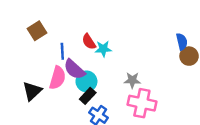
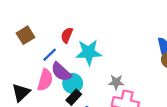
red semicircle: (89, 42) -> (67, 35), moved, turned 56
cyan star: (103, 49) -> (89, 52), size x1.6
blue line: (62, 51) -> (50, 55), turned 49

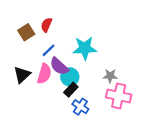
red semicircle: (67, 35) -> (46, 25), moved
black triangle: (21, 93) -> (22, 75), moved

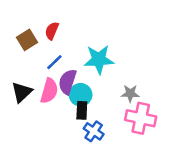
purple semicircle: (59, 66) -> (67, 82), turned 66
black rectangle: (71, 90) -> (82, 110), turned -40

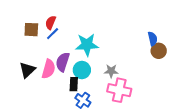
brown square: (27, 40) -> (31, 30), turned 35
blue line: (54, 62) -> (53, 34), moved
cyan circle: (81, 95) -> (82, 70), moved

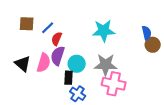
red semicircle: (51, 23) -> (57, 39), moved
cyan star: (87, 45) -> (104, 31), moved
black triangle: (27, 70) -> (23, 64), turned -36
gray star: (111, 71) -> (106, 65), size x1.6

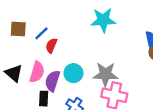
cyan star: (104, 31) -> (103, 20), moved
purple semicircle: (58, 56) -> (52, 81), moved
black rectangle: (69, 78) -> (44, 99), moved

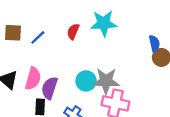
red semicircle: (51, 46) -> (73, 32), moved
cyan circle: (73, 73) -> (86, 81), moved

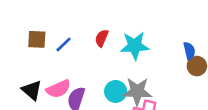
cyan star: (104, 23) -> (135, 46), moved
pink semicircle: (33, 79) -> (58, 89), turned 50

